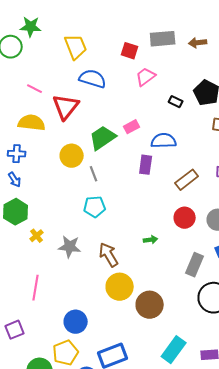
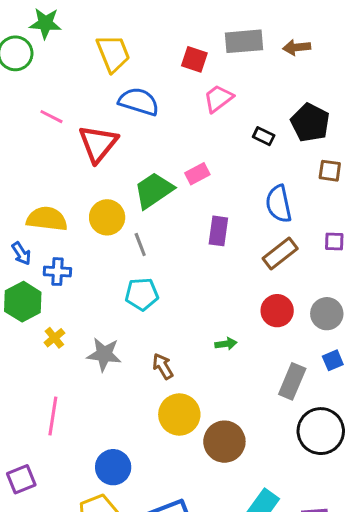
yellow semicircle: (32, 123) -> (47, 219), moved
blue semicircle: (164, 141) -> (279, 204), moved, turned -100
blue cross: (17, 154) -> (57, 272), moved
brown arrow: (109, 255) -> (163, 366), size x0.7

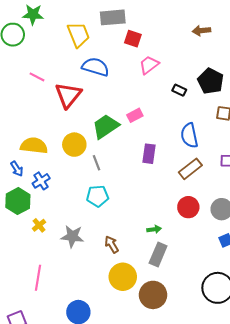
gray rectangle: (244, 41) -> (113, 17), moved
blue cross: (57, 272) -> (41, 181), turned -36
gray rectangle: (292, 381) -> (158, 255), moved

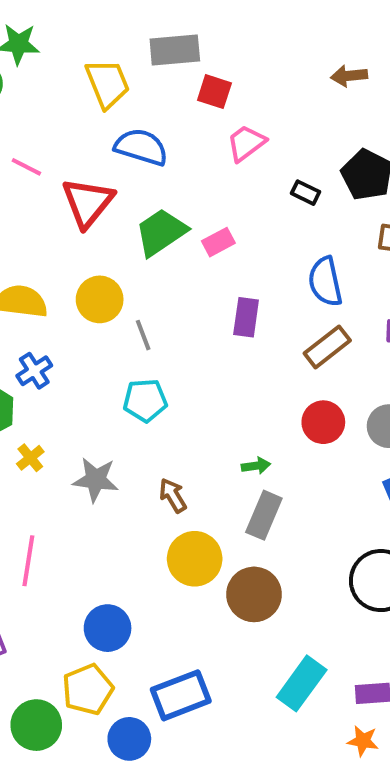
green trapezoid: (106, 126) -> (161, 232), moved

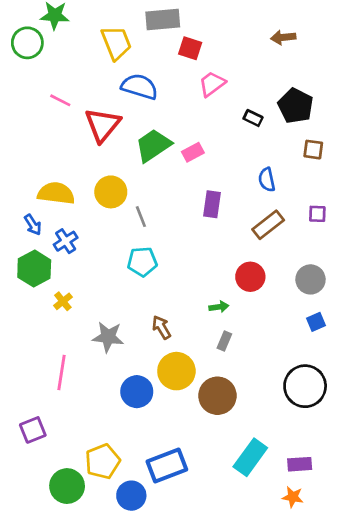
blue semicircle: (325, 282) -> (267, 180), size x0.7
red circle: (323, 422) -> (250, 277), moved
gray star: (96, 480) -> (108, 337), moved
gray rectangle: (264, 515) -> (224, 341), size x0.6
blue circle: (108, 628) -> (137, 392), moved

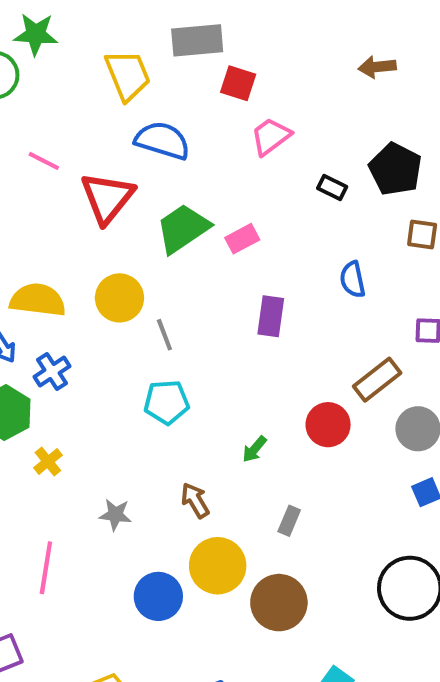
brown rectangle: (268, 225) -> (377, 380), moved
green arrow: (219, 307) -> (254, 449), moved, turned 138
gray star: (108, 337) -> (115, 515), size x0.7

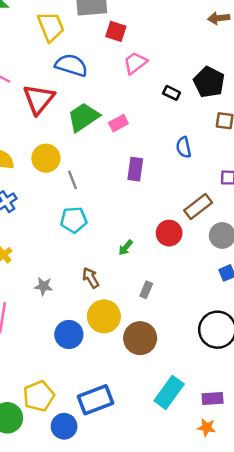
brown arrow: (377, 67) -> (219, 18), moved

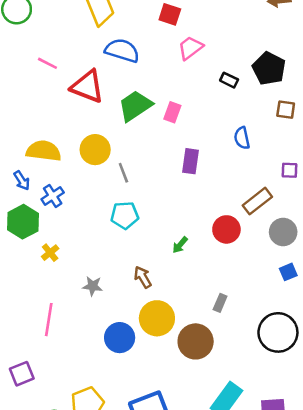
red triangle: (39, 99) -> (87, 86), turned -48
pink rectangle: (118, 123) -> (172, 112), turned -42
gray rectangle: (146, 290) -> (220, 303), moved

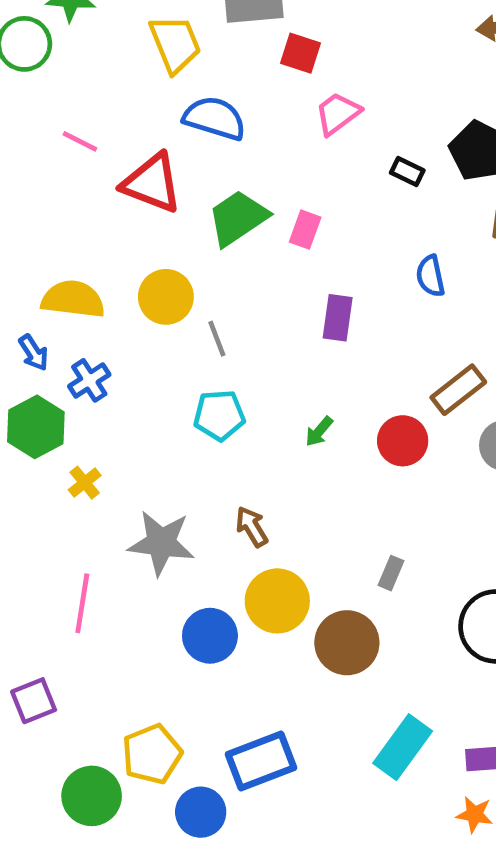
green arrow: (180, 245) -> (319, 431), moved
gray star: (93, 286) -> (161, 543), size x1.8

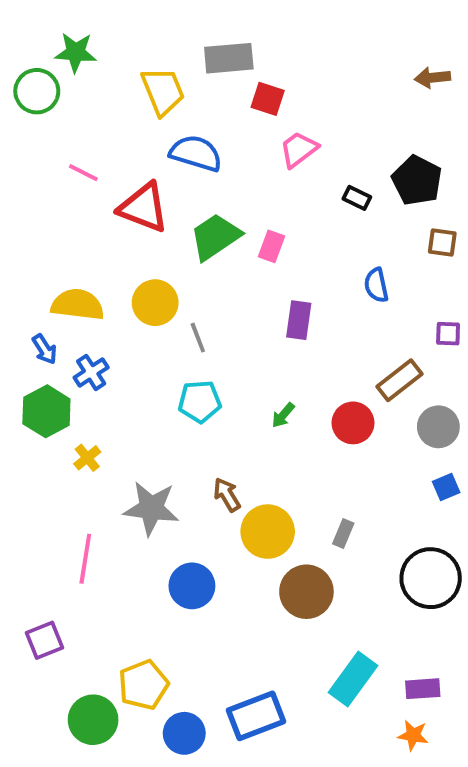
yellow circle: (277, 601) -> (268, 532), moved
blue rectangle: (261, 761) -> (256, 716), moved

